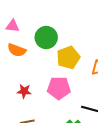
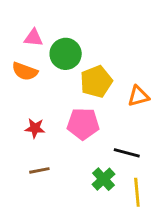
pink triangle: (13, 26) -> (34, 38), moved

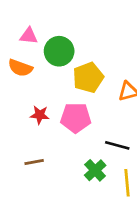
red star: (35, 128) -> (40, 115), moved

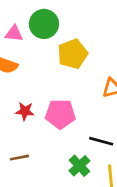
green circle: (59, 51) -> (44, 24), moved
yellow pentagon: (88, 78) -> (73, 54), moved

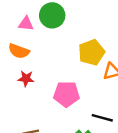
yellow pentagon: (73, 54) -> (91, 52), moved
red star: (25, 111) -> (26, 79), moved

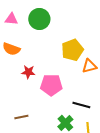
pink triangle: (26, 24) -> (11, 19), moved
red star: (26, 79) -> (28, 72), moved

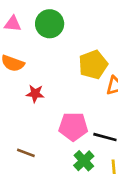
pink pentagon: (51, 85) -> (73, 127), moved
brown line: (21, 117) -> (26, 153), turned 32

